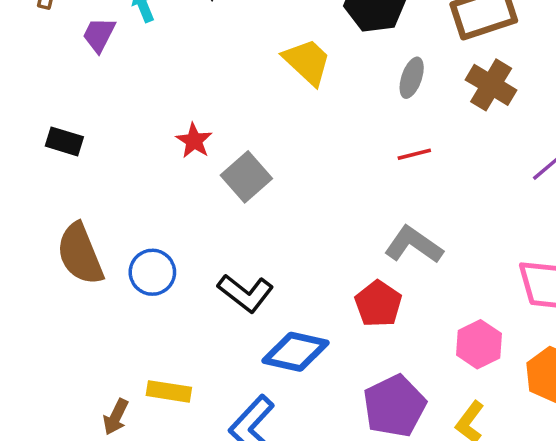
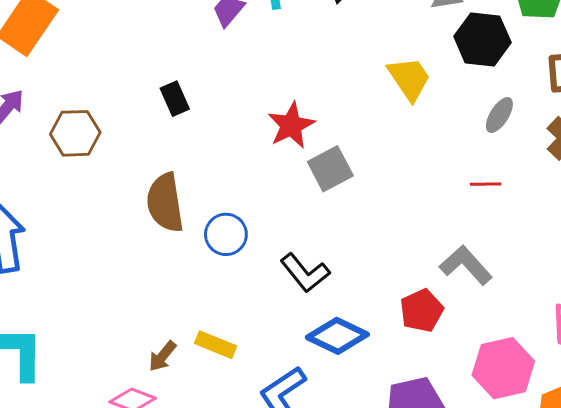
black rectangle: (64, 141) -> (175, 99), turned 36
red star: (194, 141) -> (291, 125), size x1.4
pink hexagon: (479, 344) -> (503, 368), size x1.4

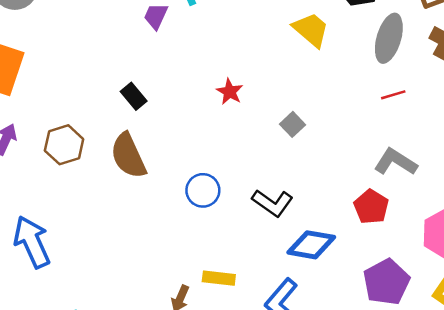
gray ellipse: (499, 115) -> (389, 38), size x1.6
red star: (291, 125) -> (230, 92), size x0.7
gray square: (330, 169) -> (292, 124), moved, size x0.7
brown semicircle: (165, 203) -> (128, 156), moved

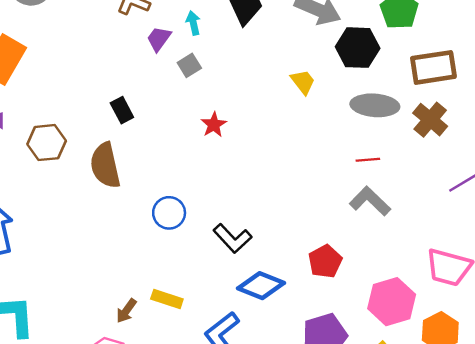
yellow trapezoid: (311, 30) -> (303, 82), size x0.7
gray ellipse: (389, 38) -> (375, 105), turned 66
gray square: (292, 124) -> (189, 65), moved
gray L-shape: (396, 162) -> (370, 201), moved

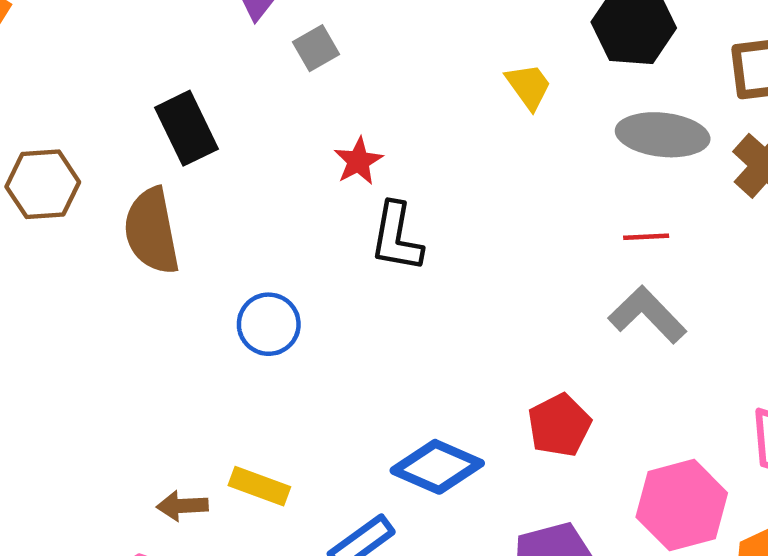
black rectangle: (122, 110) -> (187, 128), size x1.4
black L-shape: (232, 238) -> (396, 237), moved, turned 51
brown arrow: (126, 311) -> (182, 506), turned 50

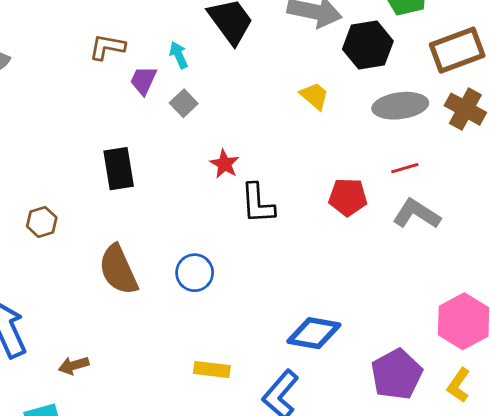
black rectangle: (187, 128) -> (119, 169), turned 30
brown hexagon: (43, 184) -> (42, 222), size x0.7
brown semicircle: (152, 231) -> (118, 270), moved
red pentagon: (559, 425) -> (348, 197), moved, turned -30
brown arrow: (182, 506) -> (74, 365), moved

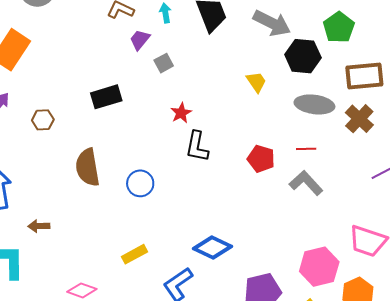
cyan arrow: (179, 55) -> (165, 13), moved
black rectangle: (119, 169) -> (106, 97), turned 68
yellow rectangle: (212, 370) -> (135, 254), turned -50

